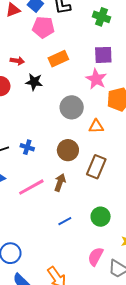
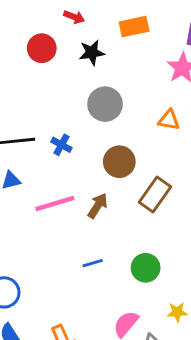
black star: (34, 82) -> (92, 53), turned -30
gray circle: (72, 107) -> (105, 104), moved
orange triangle: (96, 126) -> (169, 120), moved

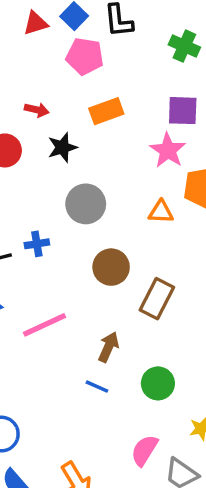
blue cross: (61, 145) -> (37, 244), moved, turned -30
brown arrow: (98, 206) -> (108, 347), moved
blue line: (93, 263) -> (97, 387), turned 48

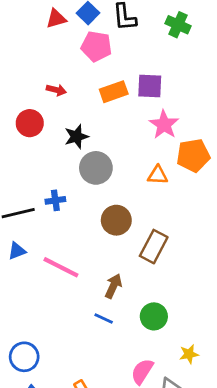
green cross: (184, 46) -> (178, 25), moved
purple square: (183, 111) -> (150, 86), moved
black star: (62, 147) -> (76, 137), moved
pink line: (45, 325) -> (61, 267), turned 51

